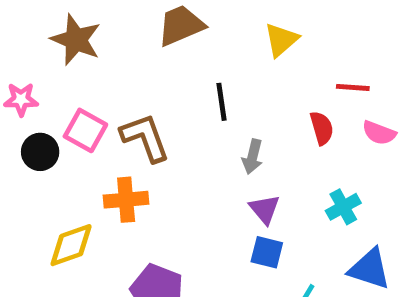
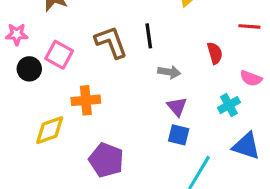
red line: (353, 87) -> (249, 26), moved
pink semicircle: (379, 133) -> (251, 78), moved
brown L-shape: (145, 138) -> (111, 42), moved
gray arrow: (253, 157) -> (169, 72), turned -95

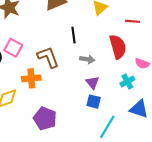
red line: (249, 26) -> (133, 21), moved
brown L-shape: (111, 42) -> (48, 57), moved
red semicircle: (215, 53) -> (118, 47), size x1.6

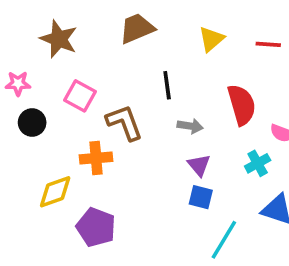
red line: (133, 21) -> (268, 44), moved
pink square: (13, 48) -> (80, 96), moved
purple pentagon: (45, 118) -> (96, 227), moved

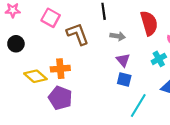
black circle: (32, 123) -> (16, 44), moved
orange cross: (96, 158) -> (60, 69), moved
yellow diamond: (55, 192) -> (35, 76), turned 60

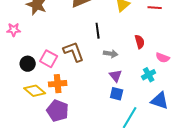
pink square: (51, 18) -> (49, 59), moved
red semicircle: (149, 23) -> (140, 42), size x0.6
black circle: (16, 44) -> (28, 64), moved

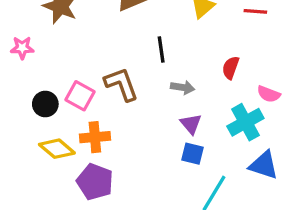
red semicircle: (140, 42) -> (231, 68), turned -144
cyan cross: (149, 75) -> (245, 122), size x1.5

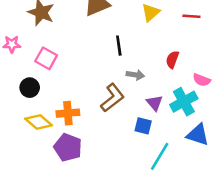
brown L-shape: (121, 84) -> (112, 98), moved, turned 72
pink square: (80, 96) -> (46, 58), moved
purple triangle: (191, 124) -> (155, 103), moved

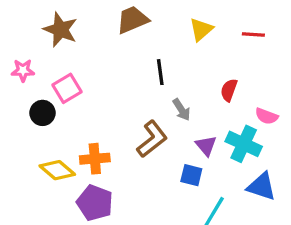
pink square: (46, 58) -> (67, 88), turned 30
gray arrow: (135, 75) -> (181, 110), turned 48
black circle: (30, 88) -> (43, 113), moved
cyan cross: (184, 102) -> (244, 144), turned -36

